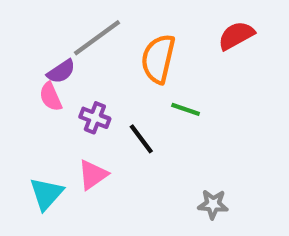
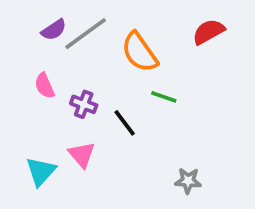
orange semicircle: (158, 59) -> (140, 52), turned -48
purple semicircle: (61, 71) -> (54, 30), moved
pink triangle: (93, 175) -> (82, 155), turned -36

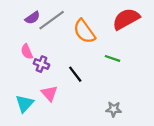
red semicircle: (208, 32) -> (126, 19), size x1.4
green line: (164, 97) -> (112, 58), moved
purple cross: (84, 104) -> (41, 64), moved

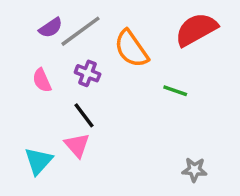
purple cross: (41, 64) -> (88, 73), moved
black line: (75, 74) -> (84, 115), moved
gray star: (114, 109) -> (194, 170), moved

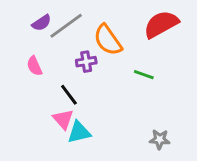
purple cross: (88, 73) -> (86, 62), moved, turned -30
cyan triangle: (38, 161) -> (79, 132), moved, turned 35

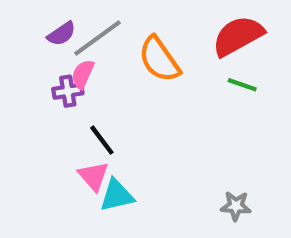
purple cross: (86, 62) -> (68, 91), moved
pink semicircle: (34, 66) -> (83, 74), moved, turned 48
green line: (144, 75) -> (242, 85), moved

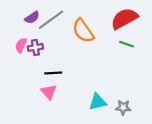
pink semicircle: (83, 74) -> (21, 45), moved
black line: (102, 140) -> (53, 73), turned -56
cyan triangle: (117, 195) -> (98, 102), moved

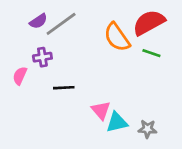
orange semicircle: (83, 31) -> (117, 37), moved
pink semicircle: (21, 45) -> (20, 76), moved
pink triangle: (49, 92) -> (101, 110), moved

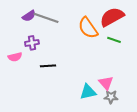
gray line: (61, 24) -> (46, 18), turned 55
pink semicircle: (20, 76) -> (15, 57), turned -128
pink triangle: (101, 110) -> (106, 83), moved

